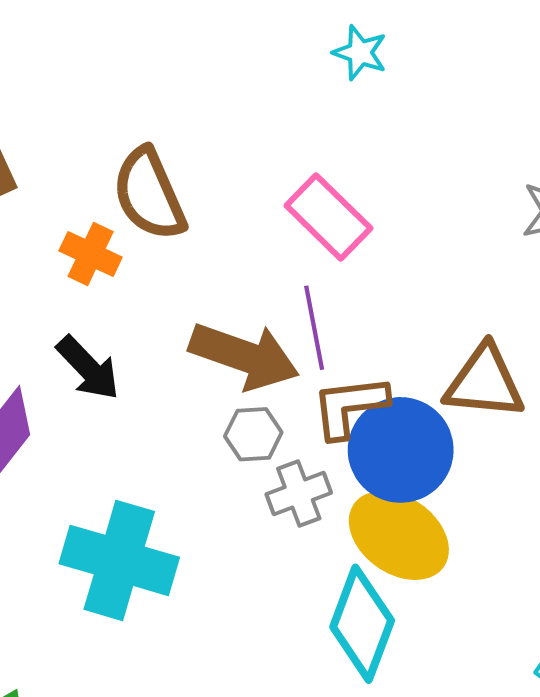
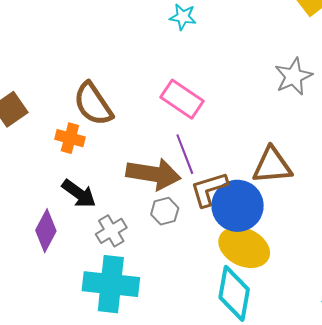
gray cross: (299, 494) -> (111, 231), moved

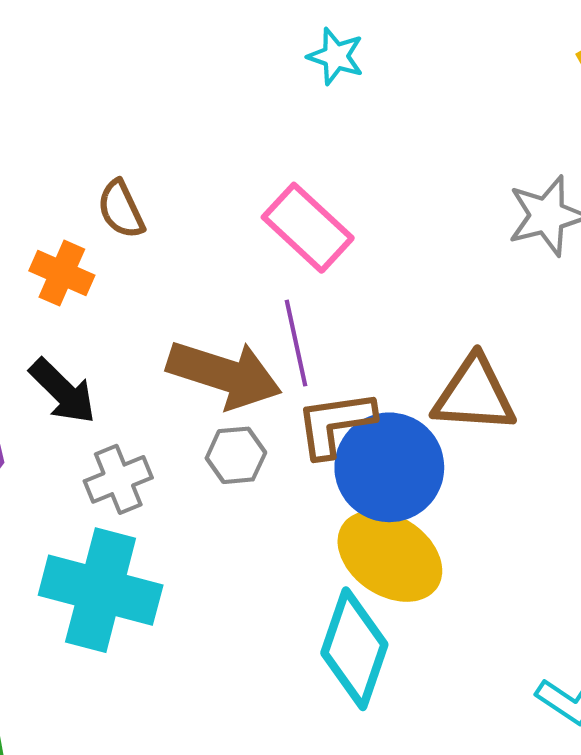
brown semicircle: (93, 104) -> (121, 209), size x0.6

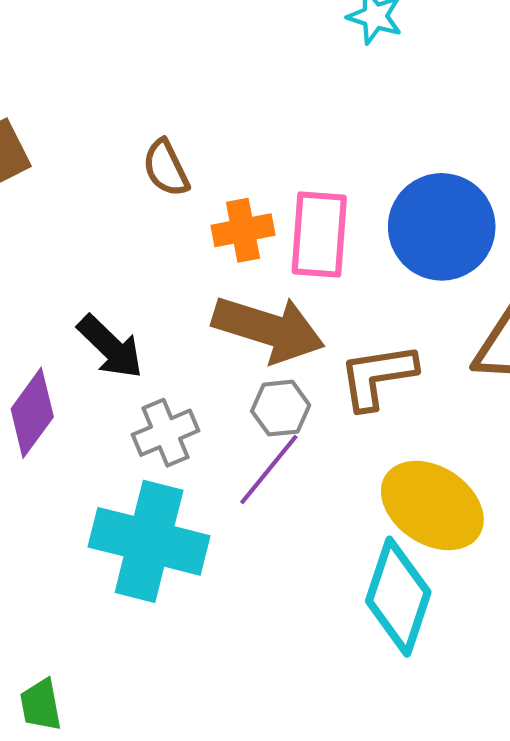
pink rectangle: (308, 228) -> (319, 234), moved, turned 52
orange cross: (62, 273) -> (243, 230), moved, turned -34
purple line: (296, 343) -> (269, 469), moved, turned 52
blue circle: (389, 467) -> (442, 227), moved

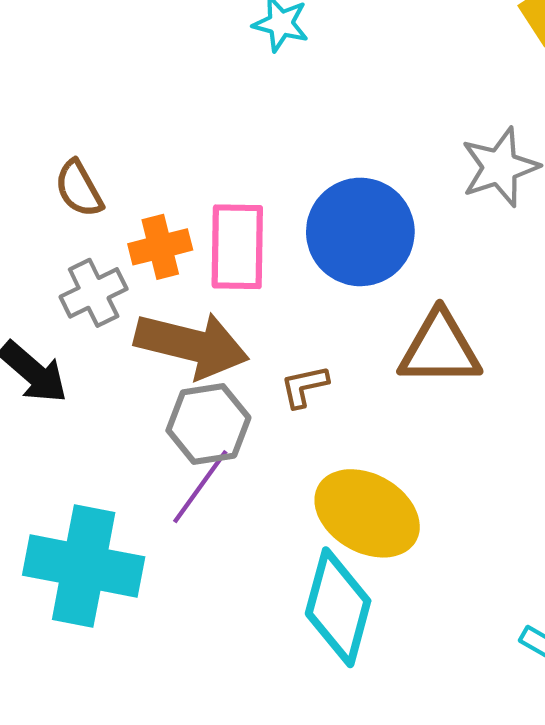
brown L-shape: (378, 376) -> (304, 386), size x0.6
gray hexagon: (281, 408) -> (208, 424), size x1.4
gray cross: (166, 433) -> (94, 293), moved

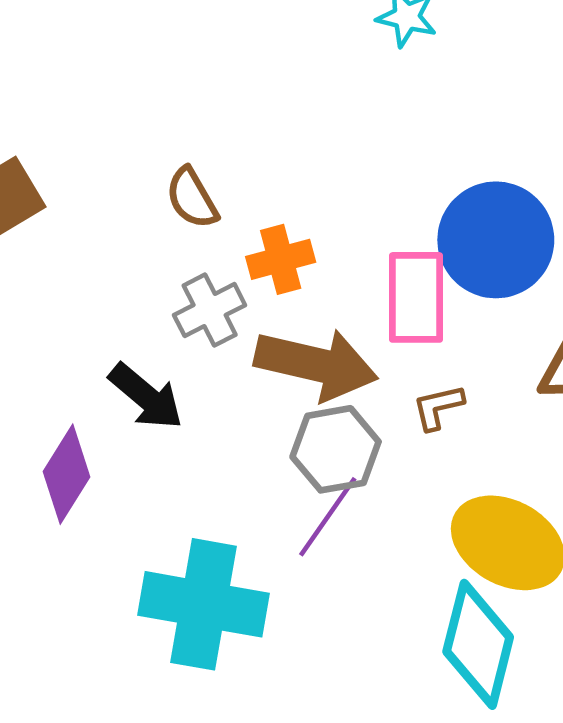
pink rectangle: (237, 247) -> (416, 297), moved

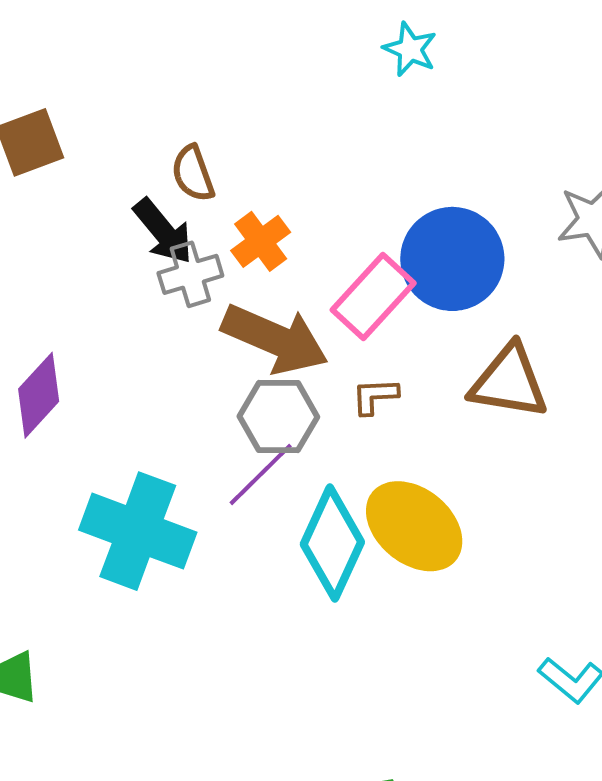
orange cross: (281, 259) -> (261, 241), turned -32
pink rectangle: (416, 297) -> (373, 297), turned 32
black arrow: (146, 396) -> (163, 231), moved
cyan diamond: (478, 644) -> (332, 543), moved

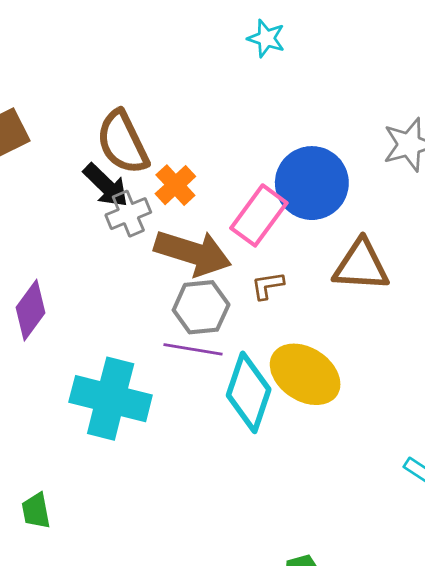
brown semicircle: (193, 173) -> (122, 142), size x1.6
purple line: (261, 474) -> (193, 349), turned 60

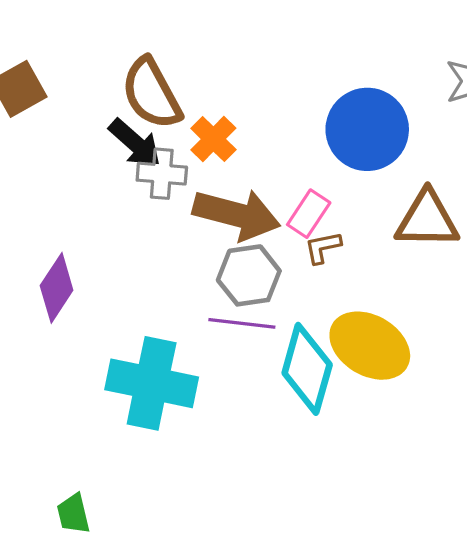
gray cross: (128, 214) -> (162, 174), turned 30
pink rectangle: (259, 215) -> (309, 214), moved, size x0.7

